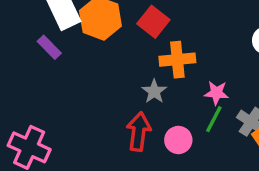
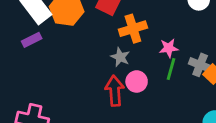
purple rectangle: (49, 47) -> (32, 40), turned -60
pink circle: (178, 140) -> (137, 81), moved

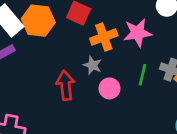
pink star: (169, 48) -> (138, 33), moved, size x1.5
red arrow: (115, 91) -> (66, 85), moved

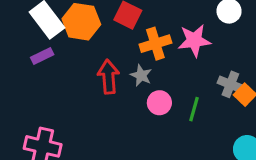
green line: (143, 75) -> (194, 109), moved
red arrow: (66, 85) -> (108, 77), moved

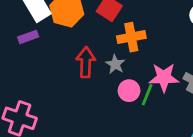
pink star: (194, 41) -> (164, 78), moved
green line: (194, 109) -> (147, 95), moved

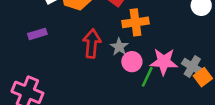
purple rectangle: (28, 37) -> (37, 34), moved
pink circle: (129, 91) -> (132, 62), moved

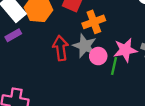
purple rectangle: (37, 34) -> (13, 35), moved
gray star: (119, 47) -> (85, 46), size x1.5

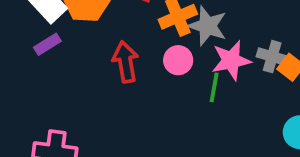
gray star: (85, 46) -> (207, 26), moved
pink circle: (98, 56) -> (178, 60), moved

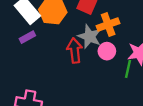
gray star: (207, 26) -> (90, 36), moved

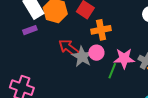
gray star: (90, 36) -> (82, 57), moved
red arrow: (75, 50) -> (69, 48), turned -55

